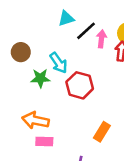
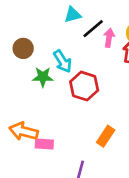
orange arrow: (35, 120) -> (24, 131), moved

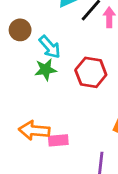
brown circle: (23, 48) -> (20, 30), moved
cyan arrow: (63, 61) -> (50, 47), moved

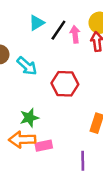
green star: (46, 70) -> (29, 118), moved

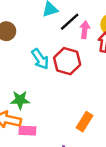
cyan arrow: (27, 66) -> (40, 59), moved
red hexagon: (65, 84) -> (67, 61), moved

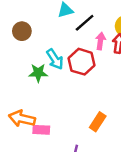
pink arrow: (85, 30) -> (100, 41), moved
green star: (20, 100) -> (38, 73), moved

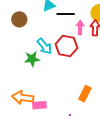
black line: (85, 23) -> (66, 14), turned 48
brown circle: (22, 31) -> (19, 19), moved

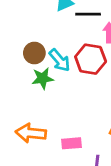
brown circle: (19, 19) -> (34, 53), moved
pink rectangle: (39, 105) -> (72, 143), moved

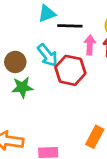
cyan arrow: (60, 60) -> (48, 55), moved

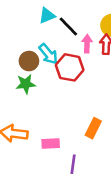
black line: (70, 26) -> (68, 26), turned 45
brown circle: (15, 62) -> (29, 61), moved

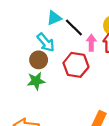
cyan arrow: (48, 54) -> (46, 42), moved

